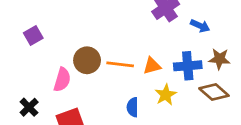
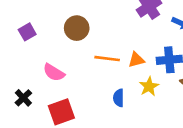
brown circle: (87, 60) -> (77, 28), moved
pink semicircle: (62, 80) -> (54, 73), turned 105

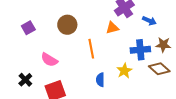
orange line: (107, 59) -> (91, 49), turned 72
orange triangle: (136, 60) -> (112, 28), moved

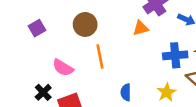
orange line: (91, 49) -> (100, 57), moved
yellow star: (124, 71) -> (167, 92), moved
black cross: (25, 80) -> (43, 92), moved

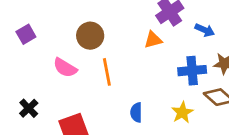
purple square: (37, 28) -> (26, 34), moved
pink semicircle: (63, 68) -> (65, 68), moved
black cross: (43, 92) -> (29, 108), moved

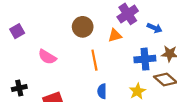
brown circle: (90, 36) -> (83, 27), moved
orange line: (107, 72) -> (94, 60), moved
black cross: (29, 108) -> (19, 88), turned 32

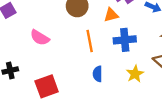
blue cross: (145, 59) -> (125, 40), moved

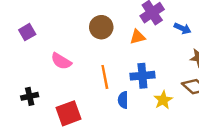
blue cross: (125, 40) -> (142, 76), moved
orange line: (90, 41) -> (105, 77), moved

